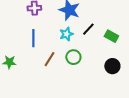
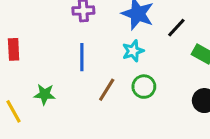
black line: (88, 29) -> (176, 28), moved

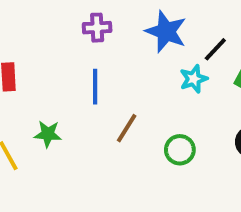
cyan star: (133, 51) -> (194, 79), moved
green circle: (144, 87) -> (180, 150), moved

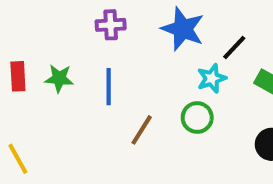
green star: (48, 134) -> (59, 78), moved
green circle: (180, 150) -> (197, 118), moved

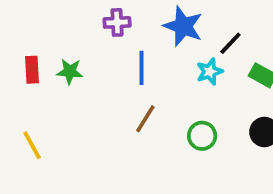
blue line: (109, 87) -> (142, 68), moved
green circle: (197, 118) -> (202, 136), moved

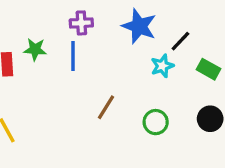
blue line: (142, 68) -> (73, 56), moved
green star: (70, 72) -> (35, 49), moved

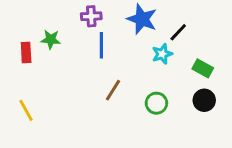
blue line: (73, 56) -> (101, 45), moved
green rectangle: (208, 69) -> (203, 68), moved

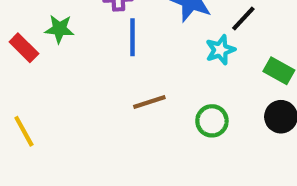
red rectangle: (26, 52) -> (24, 48), turned -42
brown line: (113, 90) -> (149, 102), turned 40

